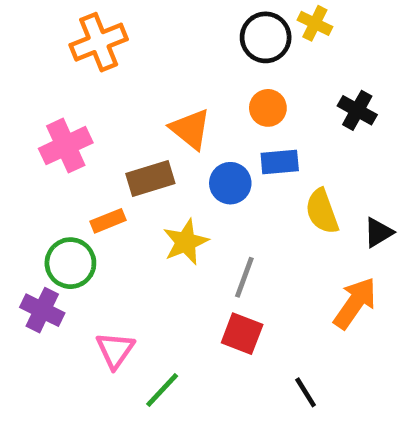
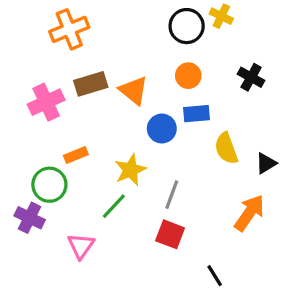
brown rectangle: (150, 178) -> (91, 84), moved
green line: (162, 390) -> (114, 206), moved

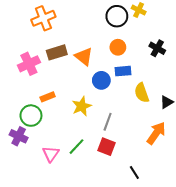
green line: (114, 206) -> (77, 147), moved

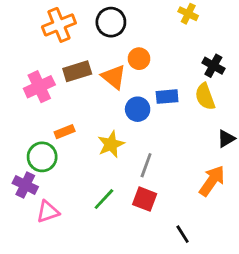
black circle: (117, 16) -> (111, 22), moved
orange circle: (118, 47) -> (139, 59), moved
yellow semicircle: (142, 93) -> (205, 97), moved
pink triangle: (51, 154) -> (48, 212), moved, turned 36

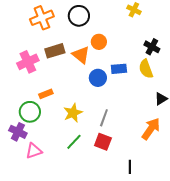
yellow star: (111, 144) -> (73, 113), moved
black line: (183, 234) -> (130, 167), turned 32

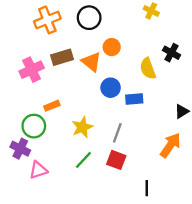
blue rectangle: (119, 69) -> (134, 99), moved
yellow semicircle: (146, 69) -> (148, 68), moved

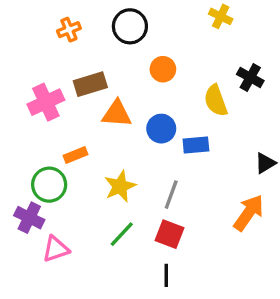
orange cross: (47, 20) -> (69, 30), size x0.6
orange triangle: (91, 62) -> (117, 114), moved, turned -35
black line: (147, 188) -> (166, 275), moved

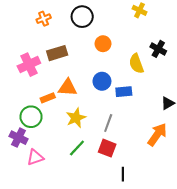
orange triangle: (117, 114) -> (68, 88), moved
black line: (166, 275) -> (123, 174), moved

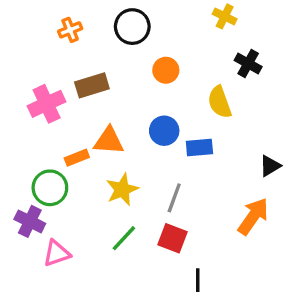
black cross: (158, 49) -> (248, 63), moved

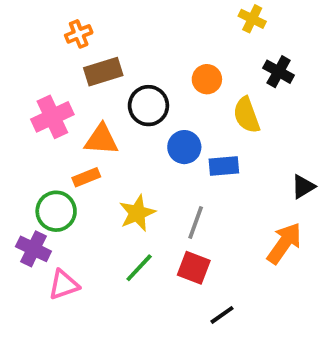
black circle: (132, 27) -> (148, 106), moved
orange circle: (166, 70) -> (207, 79), moved
brown rectangle: (92, 85) -> (103, 72), moved
orange triangle: (109, 141) -> (101, 140), moved
black line: (198, 280) -> (222, 315), turned 55

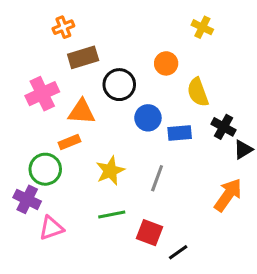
yellow cross: (252, 19) -> (202, 27), moved
black cross: (279, 72) -> (224, 127), moved
green line: (139, 268) -> (112, 215), turned 36
red square: (194, 268) -> (149, 233), moved

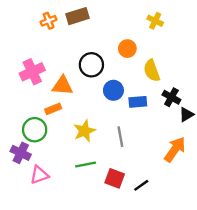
brown rectangle: (83, 57) -> (78, 16), moved
gray line: (157, 178) -> (120, 137), turned -30
black line: (178, 252) -> (141, 185), moved

